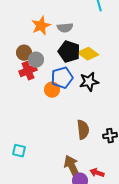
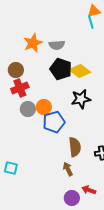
gray circle: (36, 60) -> (28, 109), moved
blue pentagon: (62, 78) -> (54, 122), moved
brown arrow: (72, 167) -> (68, 169), moved, size x0.6

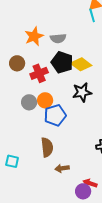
red cross: (20, 88) -> (39, 73), moved
brown semicircle: (75, 147) -> (47, 147), moved
brown arrow: (68, 169) -> (62, 168), moved, turned -72
purple circle: (72, 198) -> (83, 191), moved

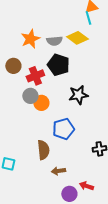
yellow diamond: (81, 64) -> (77, 38), moved
gray circle: (29, 102) -> (30, 96), moved
blue pentagon: (55, 115) -> (63, 129), moved
purple circle: (83, 191) -> (69, 194), moved

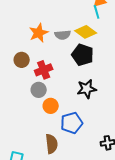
black pentagon: (58, 65) -> (83, 55), moved
orange circle: (41, 103) -> (51, 106), moved

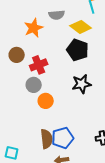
gray semicircle: (63, 35) -> (57, 15), moved
blue pentagon: (72, 123) -> (63, 138), moved

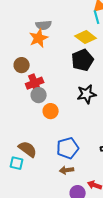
gray semicircle: (57, 15) -> (44, 25), moved
black pentagon: (78, 50) -> (83, 60), turned 30
red cross: (39, 65) -> (35, 83), moved
brown semicircle: (47, 139) -> (28, 149), moved, turned -48

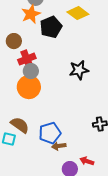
black pentagon: (83, 60) -> (51, 27), moved
orange circle: (51, 111) -> (29, 87), moved, size x1.5
blue pentagon: (68, 148) -> (50, 133), moved

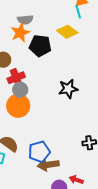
black pentagon: (51, 27) -> (40, 46), turned 30
brown arrow: (59, 146) -> (48, 165), size x1.5

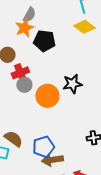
gray semicircle: (25, 20) -> (29, 15), turned -56
yellow diamond: (67, 32) -> (84, 27), moved
orange circle: (18, 106) -> (47, 96), moved

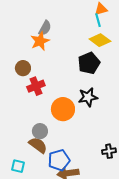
black pentagon: (44, 41) -> (89, 63), moved, turned -30
gray circle: (24, 85) -> (40, 131), moved
brown semicircle: (13, 139) -> (38, 145), moved

